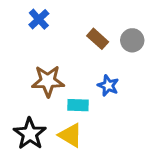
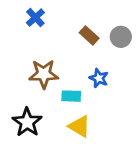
yellow triangle: (70, 135) -> (79, 126), moved

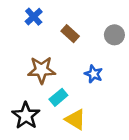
brown rectangle: (89, 35) -> (70, 34), moved
cyan rectangle: (71, 96) -> (58, 97), moved, turned -42

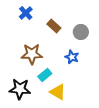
gray circle: (114, 35) -> (81, 32), moved
black star: (26, 116) -> (20, 89), turned -30

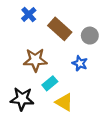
brown rectangle: (54, 26) -> (60, 29), size x1.5

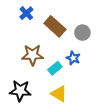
cyan rectangle: (50, 83) -> (55, 68), moved

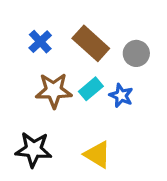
blue cross: (26, 13) -> (40, 42), moved
cyan rectangle: (55, 68) -> (91, 89), moved

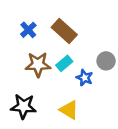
gray circle: (136, 53) -> (106, 61), moved
blue star: (121, 96) -> (85, 78), moved

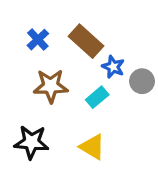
cyan rectangle: (64, 63) -> (97, 97), moved
blue star: (85, 78) -> (113, 67), moved

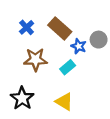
gray circle: (142, 81) -> (99, 40), moved
black star: (31, 142) -> (22, 98), turned 30

